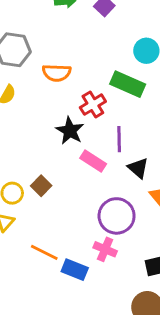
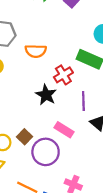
pink rectangle: (93, 161) -> (64, 130), moved
purple circle: (117, 216) -> (46, 152), moved

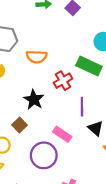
black star: (46, 95) -> (34, 100), moved
brown square: (25, 137) -> (20, 125), moved

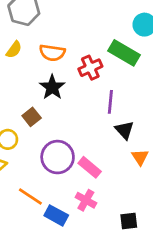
orange semicircle: (37, 57) -> (52, 53), moved
pink rectangle: (62, 134) -> (90, 167), moved

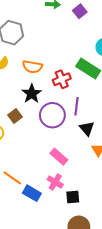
purple circle: (58, 157) -> (52, 115), moved
black square: (129, 221) -> (73, 197), moved

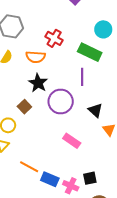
red cross: (62, 79) -> (54, 38), moved, turned -30
purple line: (77, 106) -> (82, 77), moved
pink cross: (55, 182) -> (71, 186), moved

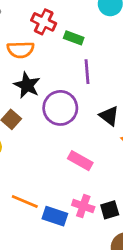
green rectangle: (90, 52) -> (74, 38), moved, size x0.6
pink cross: (71, 186) -> (83, 206), moved

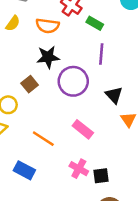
black star: (27, 85) -> (48, 57), turned 30
orange line: (25, 202) -> (43, 139), moved
blue rectangle: (55, 216) -> (24, 170), moved

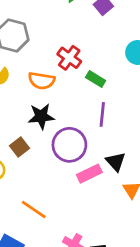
pink rectangle: (83, 129) -> (89, 174), moved, turned -66

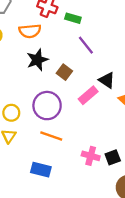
purple line: (102, 114) -> (86, 45), turned -30
purple circle: (69, 145) -> (47, 106), moved
brown square: (19, 147) -> (64, 72), moved

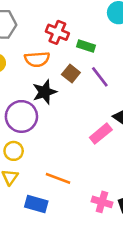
brown square: (64, 72) -> (71, 73), moved
purple circle: (47, 106) -> (21, 116), moved
blue rectangle: (41, 170) -> (36, 204), moved

